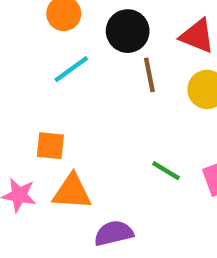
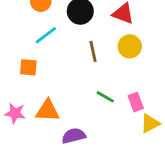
brown line: (149, 75) -> (93, 51), moved
orange square: (50, 146) -> (28, 67), moved

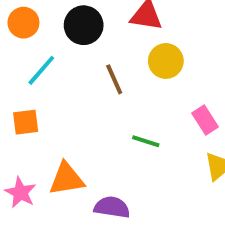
pink rectangle: (136, 102) -> (205, 120), moved
pink star: (15, 113) -> (20, 193), turned 30
purple semicircle: (74, 136) -> (112, 207), turned 35

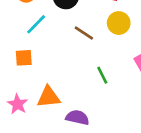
brown line: (114, 79) -> (84, 33), turned -36
green line: (146, 141) -> (102, 75), turned 42

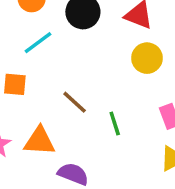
brown line: (84, 33) -> (75, 102), moved

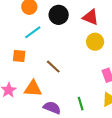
green line: (115, 123) -> (81, 104), moved

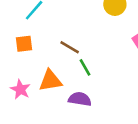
green line: (81, 104) -> (85, 67), moved

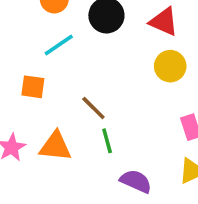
purple semicircle: (80, 99) -> (136, 181), moved

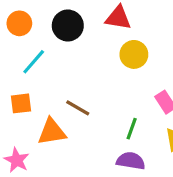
green line: (107, 141) -> (132, 129), moved, turned 50
orange triangle: (55, 146) -> (52, 132), moved

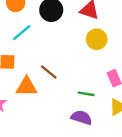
green line: (132, 129) -> (86, 94), turned 70

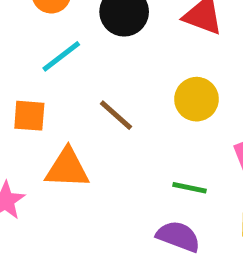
yellow circle: (97, 39) -> (196, 99), moved
brown line: (49, 72) -> (116, 115), moved

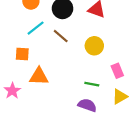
brown line: (116, 115) -> (61, 36), moved

